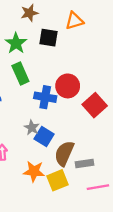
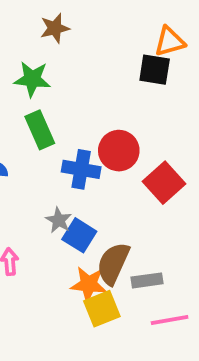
orange triangle: (74, 21) -> (170, 41), moved
black square: (49, 38) -> (155, 70), moved
green star: (16, 43) -> (32, 79), turned -30
orange star: (34, 171) -> (89, 284), moved

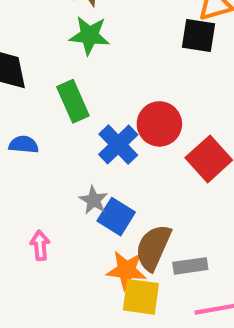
green star: (32, 79) -> (89, 35), moved
blue cross: (81, 169) -> (118, 145), turned 36
yellow square: (102, 309) -> (141, 297), turned 30

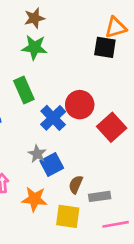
blue square: (116, 217) -> (52, 164), turned 30
brown semicircle: (153, 247) -> (76, 184), size x0.6
orange star: (126, 270) -> (34, 199), moved

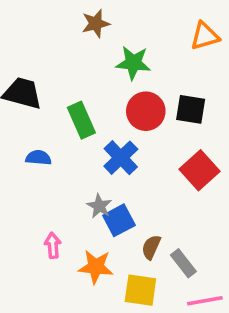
green star: (34, 47) -> (133, 63), moved
black square: (105, 47) -> (191, 109), moved
red circle: (80, 105) -> (146, 111), moved
gray rectangle: (100, 196) -> (183, 263), turned 60

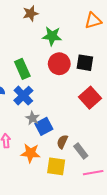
blue cross: (121, 158) -> (23, 96), moved

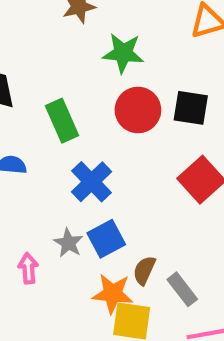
blue cross: (23, 96) -> (92, 182), moved
gray star: (33, 118) -> (68, 243), moved
orange star: (31, 153) -> (113, 294), moved

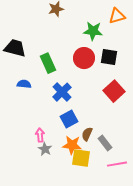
green star: (123, 53) -> (93, 31), moved
gray star: (68, 243) -> (45, 149), moved
pink arrow: (28, 268) -> (40, 135), moved

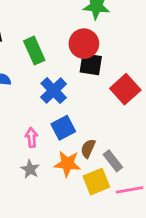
black square: (109, 57) -> (91, 64), moved
pink arrow: (40, 135) -> (31, 137), moved
yellow square: (81, 158) -> (96, 182), moved, turned -30

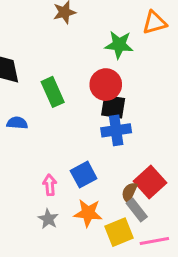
red square: (125, 89) -> (150, 182), moved
blue cross: (54, 91) -> (116, 130), moved, turned 36
brown semicircle: (88, 148) -> (129, 192), moved

